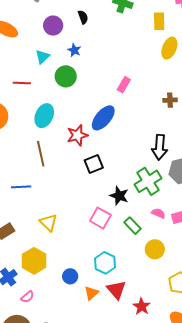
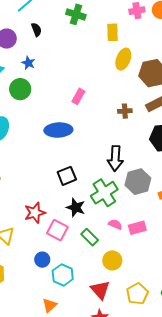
blue ellipse: (103, 118) -> (58, 130), turned 48
red star: (77, 135) -> (35, 213), moved
black square: (94, 164) -> (67, 176), moved
blue circle: (70, 276) -> (42, 260), moved
red triangle: (116, 290) -> (100, 290), moved

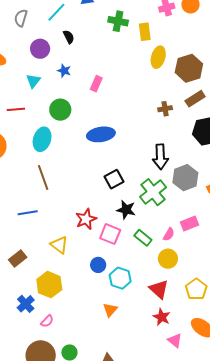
green cross: (76, 14) -> (118, 21), moved
green circle: (20, 89) -> (60, 110), moved
pink rectangle: (78, 96) -> (96, 84), moved
pink semicircle: (115, 224) -> (169, 234), moved, turned 104

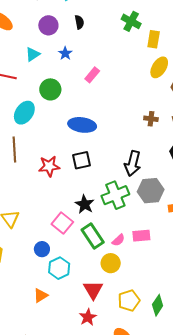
black square: (114, 179) -> (82, 160), moved
red star: (86, 219) -> (49, 166), moved
green rectangle: (143, 238) -> (93, 236), size x1.4

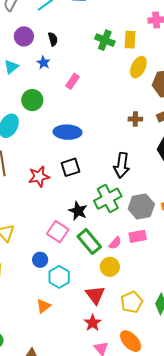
green cross: (131, 21) -> (105, 40), moved
black semicircle: (79, 22) -> (53, 39), moved
gray hexagon: (151, 191) -> (141, 206), moved

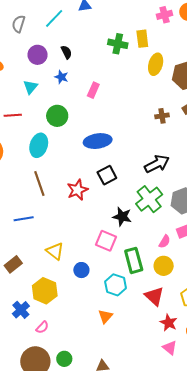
black arrow: (122, 165) -> (157, 164), turned -115
green rectangle: (89, 242) -> (134, 260), moved, turned 35
blue circle: (40, 260) -> (81, 270), moved
red star: (93, 323) -> (169, 323), moved

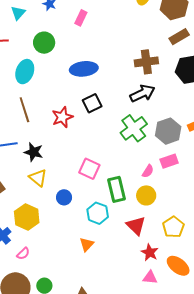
brown cross: (162, 116) -> (146, 62), moved, size x1.6
black star: (122, 217) -> (34, 152), moved
pink triangle: (170, 348) -> (150, 277), turned -35

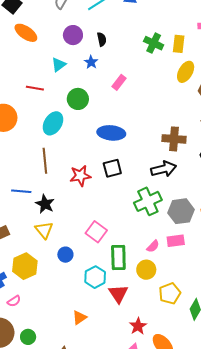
red triangle: (136, 226) -> (118, 294), moved
yellow pentagon: (173, 227) -> (170, 293), moved
orange triangle: (87, 244) -> (80, 318), moved

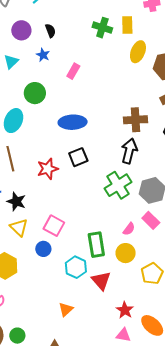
black arrow: (164, 169) -> (129, 151), turned -55
pink square: (96, 232) -> (54, 226), moved
pink rectangle: (176, 241) -> (151, 220), turned 60

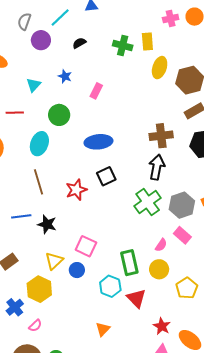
purple circle: (21, 30) -> (41, 40), moved
black semicircle: (50, 31) -> (79, 43), moved, turned -96
yellow triangle: (19, 227) -> (54, 261), moved, turned 36

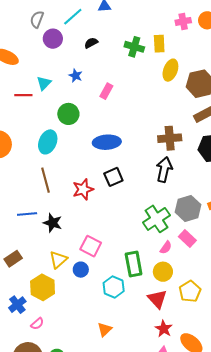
red line: (15, 113) -> (23, 95), moved
green cross: (148, 202) -> (156, 219), moved
red triangle: (136, 298) -> (157, 299), moved

